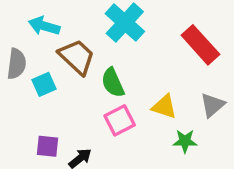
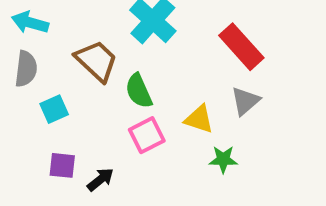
cyan arrow: (44, 26) -> (30, 23), moved
cyan square: (44, 84) -> (54, 109), moved
gray triangle: (212, 105) -> (245, 101), moved

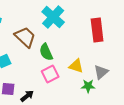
red rectangle: (241, 47) -> (97, 30), turned 35
gray triangle: (245, 101) -> (101, 72), moved

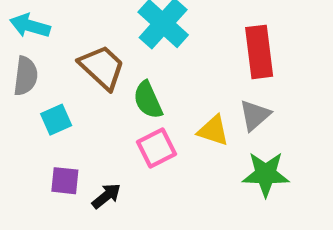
gray triangle: (101, 72) -> (255, 115), moved
green star: (88, 86) -> (266, 174), moved, size x1.5

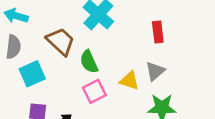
red rectangle: (259, 52) -> (158, 32), size x0.7
cyan square: (56, 120) -> (32, 74), size x1.4

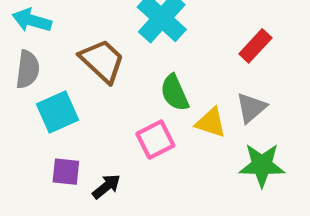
red rectangle: (158, 32) -> (255, 46), turned 50
green semicircle: (89, 62) -> (175, 93), moved

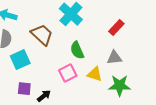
gray triangle: (251, 108) -> (114, 58), turned 35
yellow triangle: (211, 123) -> (95, 74), moved

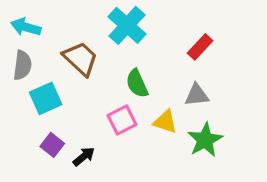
green star: (120, 85) -> (205, 140), turned -30
purple square: (24, 89) -> (52, 145), turned 32

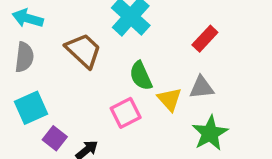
cyan square: (46, 98) -> (31, 108), moved
yellow triangle: (165, 122) -> (169, 99), moved, turned 30

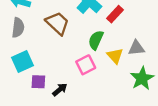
red rectangle: (205, 39) -> (115, 14), moved
green semicircle: (141, 76) -> (96, 40), turned 48
purple square: (55, 138) -> (38, 82), turned -35

